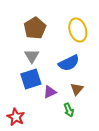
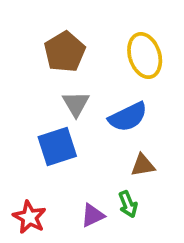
gray triangle: (32, 56) -> (76, 104), moved
brown triangle: (77, 89) -> (143, 165), turned 40
purple triangle: (50, 92) -> (93, 215), moved

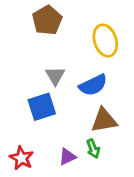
brown pentagon: (65, 52) -> (47, 20), moved
brown triangle: (143, 165) -> (104, 120), size x1.5

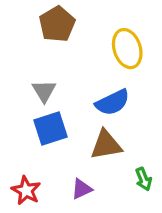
gray triangle: (55, 76) -> (44, 91), moved
brown triangle: (104, 120) -> (106, 145), moved
green arrow: (93, 149) -> (144, 179), moved

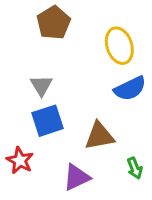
blue semicircle: (113, 102) -> (130, 89), moved
purple triangle: (82, 189) -> (77, 177), size x1.4
red star: (26, 191) -> (20, 160), moved

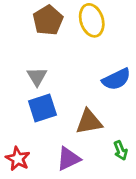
yellow ellipse: (119, 46) -> (92, 20), moved
red star: (20, 160) -> (18, 159), moved

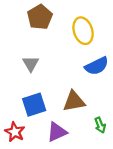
yellow ellipse: (92, 20) -> (83, 31), moved
blue square: (42, 108) -> (34, 105), moved

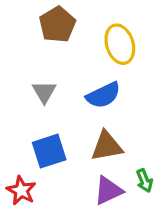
blue semicircle: (97, 66) -> (103, 95), moved
purple triangle: (57, 132) -> (108, 191), moved

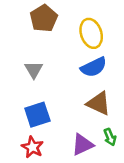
blue semicircle: (103, 95) -> (94, 67), moved
brown triangle: (107, 146) -> (99, 103), moved, turned 35
red star: (21, 191) -> (32, 147), moved

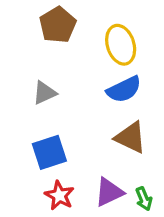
gray triangle: (34, 70) -> (44, 93), turned 36
green arrow: (110, 137) -> (144, 199), moved
red star: (32, 147) -> (59, 195), moved

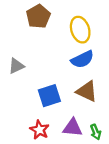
gray triangle: (44, 93) -> (16, 66), moved
blue square: (49, 152) -> (49, 96), moved
purple triangle: (109, 192) -> (72, 128), turned 30

